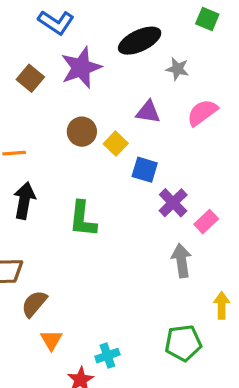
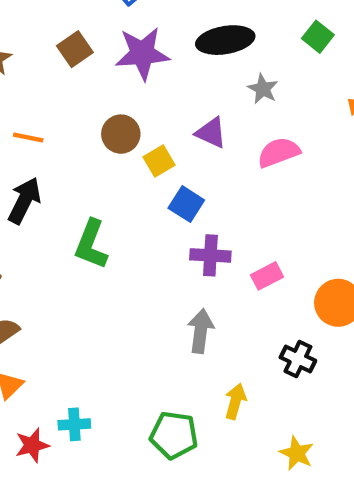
purple cross: (173, 203) -> (210, 255), turned 32
pink rectangle: (206, 222) -> (267, 276), moved

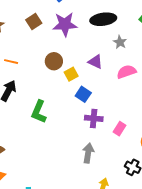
pink rectangle: (267, 276) -> (120, 129), turned -32

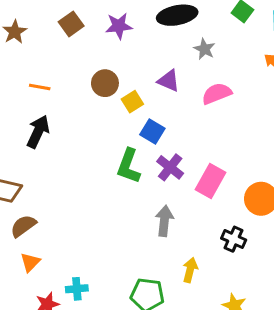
purple star: (65, 24) -> (119, 26), size x0.7
green L-shape: (39, 112) -> (129, 166), moved
purple cross: (94, 118) -> (170, 167), turned 36
pink rectangle: (120, 129) -> (210, 181), size x1.5

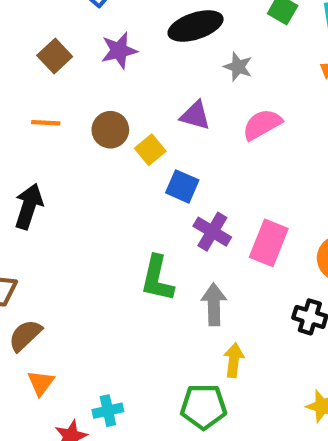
orange line: (40, 87) -> (46, 123), moved
green L-shape: (129, 166) -> (157, 279), moved
yellow arrow: (190, 270) -> (234, 360), moved

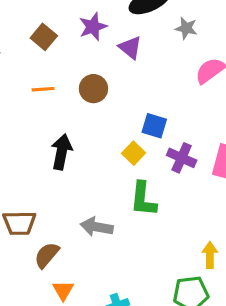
purple triangle: (195, 115) -> (130, 48), moved, turned 30
yellow square: (150, 150) -> (134, 153), moved
black arrow: (29, 206) -> (62, 152), moved
gray arrow: (214, 304) -> (97, 227), moved, turned -72

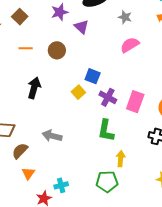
gray star: (186, 28) -> (125, 17), moved
brown square: (44, 37) -> (20, 17), moved
green L-shape: (143, 199) -> (106, 131), moved

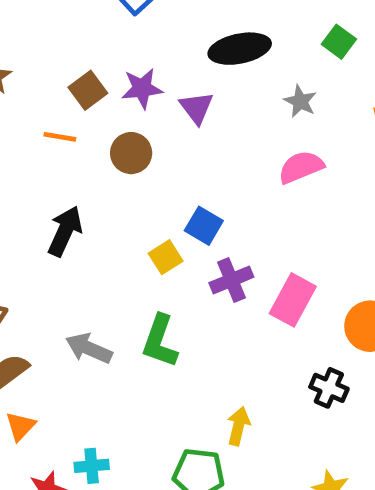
purple star: (60, 12) -> (142, 88), moved
brown square: (20, 17) -> (88, 90), moved
purple cross: (108, 97) -> (231, 280), turned 30
green L-shape: (106, 131) -> (160, 341), moved

